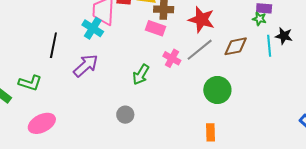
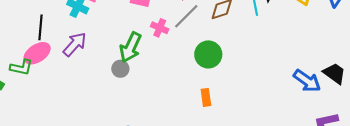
green arrow: (141, 75) -> (131, 47), size x1.4
gray circle: (125, 115) -> (120, 69), moved
pink ellipse: (42, 123) -> (37, 53), moved

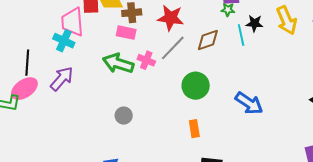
green arrow: (131, 47) -> (118, 63), moved, turned 84
gray circle: (120, 69) -> (124, 116), moved
blue arrow: (307, 81) -> (249, 103), moved

